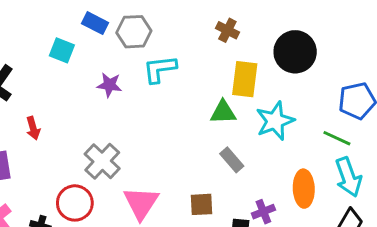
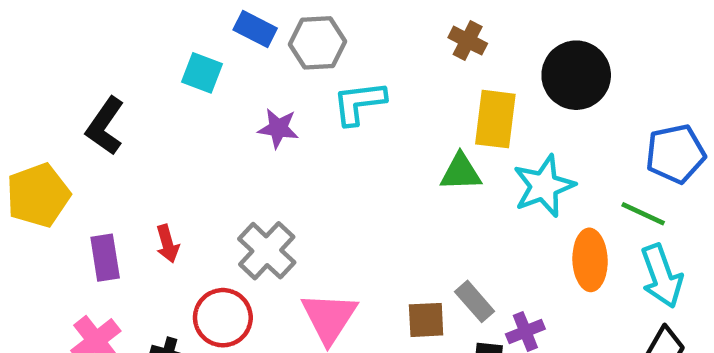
red arrow: (33, 128) -> (167, 244), moved
gray rectangle: (232, 160) -> (475, 301), moved
orange ellipse: (304, 189) -> (590, 260), moved

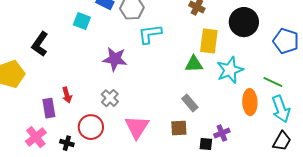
purple star: (278, 128) -> (115, 59), moved, size x1.4
blue pentagon: (675, 154) -> (286, 41), moved, turned 30
gray cross: (267, 251) -> (110, 98), size x0.7
purple rectangle: (105, 258) -> (49, 108), moved
gray rectangle: (475, 301) -> (190, 103), moved

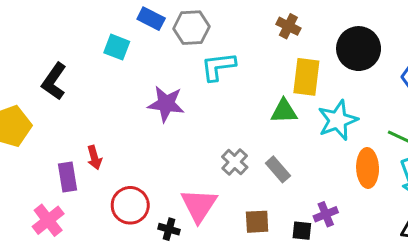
gray cross: (110, 98) -> (235, 162), moved
brown square: (179, 128) -> (257, 222), moved
black cross: (67, 143) -> (169, 229), moved

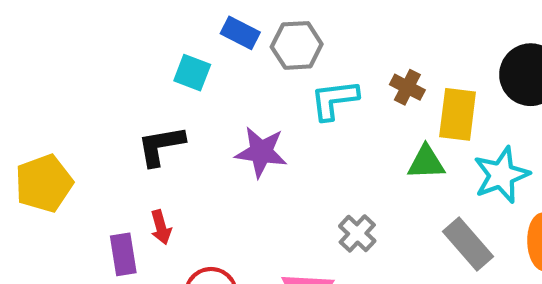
brown cross: (288, 26) -> (407, 87), moved
black L-shape: (54, 81) -> (161, 146), moved, turned 45
gray rectangle: (278, 169) -> (468, 244), moved, size x1.4

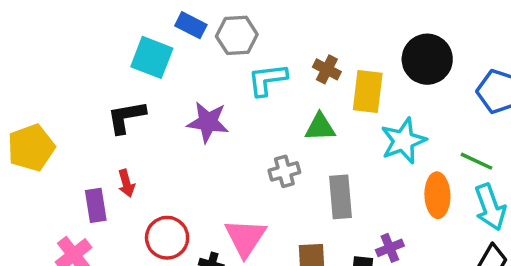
cyan square: (192, 73) -> (152, 57), size x1.4
green triangle: (426, 162) -> (320, 127), moved
gray cross: (357, 233) -> (284, 171), moved, turned 32
gray rectangle: (468, 244) -> (341, 197), moved, turned 36

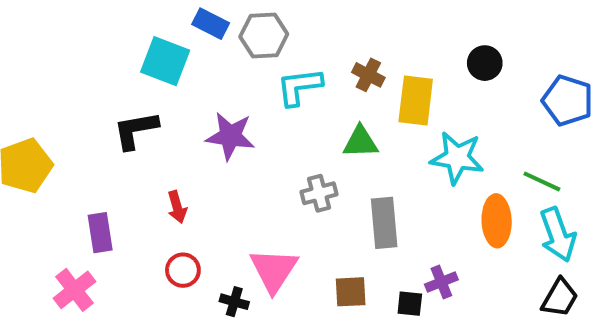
black circle: (427, 59) -> (485, 63), size x0.6
cyan star: (403, 141) -> (457, 158), turned 30
red arrow: (126, 183) -> (177, 207), moved
red circle: (167, 238) -> (183, 270), size x0.7

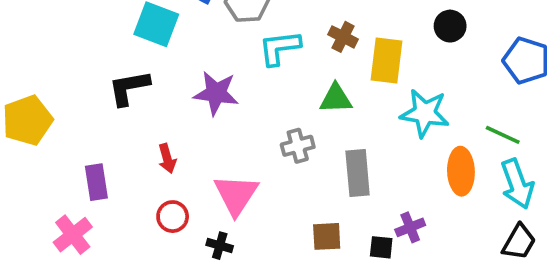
pink triangle: (274, 270) -> (236, 195), moved

